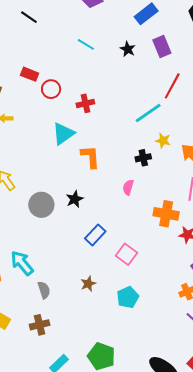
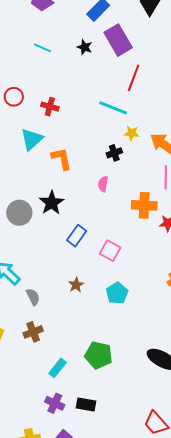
purple rectangle: (162, 46) -> (118, 40), size x1.4
red cross: (85, 103) -> (50, 107), turned 36
cyan line: (148, 113) -> (113, 108), turned 64
black star: (75, 199) -> (52, 203), size x1.4

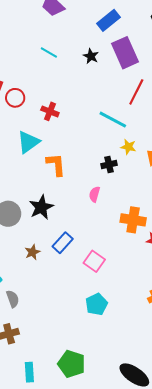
brown star: (76, 285) -> (32, 252), moved
cyan rectangle: (58, 368) -> (29, 372), turned -48

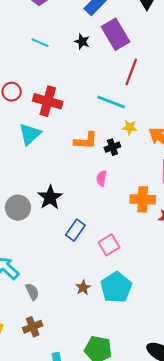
red cross: (50, 111) -> (48, 101), size x1.6
orange L-shape: (56, 165) -> (86, 141), moved, turned 105
brown star: (32, 252) -> (83, 288), moved
pink square: (94, 261) -> (109, 245), turned 30
cyan pentagon: (97, 304) -> (116, 287), size x1.4

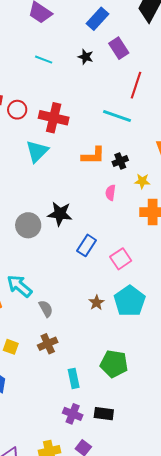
purple rectangle: (115, 34) -> (119, 48), size x0.7
yellow star: (130, 127) -> (142, 181), moved
black star: (50, 197) -> (60, 214), turned -30

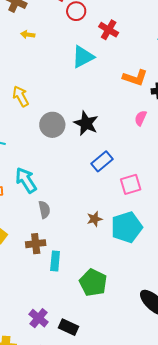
red cross: (54, 118) -> (109, 30), size x0.7
cyan rectangle: (74, 378) -> (55, 261), moved

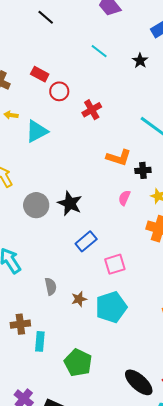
red cross: (109, 30) -> (92, 110), turned 30
cyan triangle: (83, 57) -> (37, 131), moved
gray semicircle: (44, 210) -> (51, 286), moved

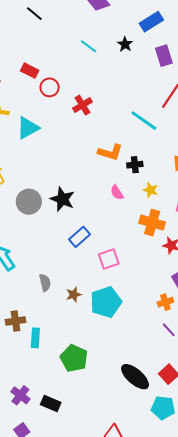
black star: (140, 61) -> (125, 44), moved
pink semicircle: (124, 198) -> (117, 193), turned -56

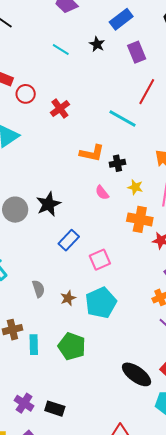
black star: (62, 199) -> (48, 204), turned 30
green pentagon: (74, 358) -> (72, 346), moved

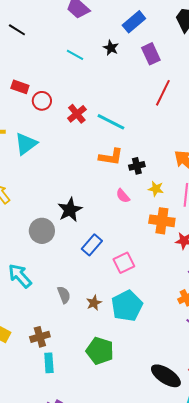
cyan line: (123, 118) -> (111, 122), moved
gray circle: (15, 210) -> (42, 231), moved
cyan rectangle: (34, 345) -> (49, 363), moved

